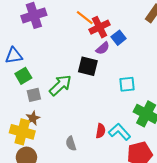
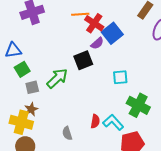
orange line: (85, 18) -> (80, 14), turned -42
red cross: (100, 27) -> (94, 23), turned -30
blue square: (119, 38) -> (112, 33), size x1.5
black square: (88, 66) -> (83, 60), turned -36

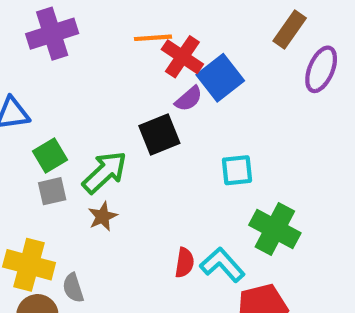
green square: (22, 69) -> (50, 155), moved
brown star: (31, 109) -> (103, 216), moved
gray semicircle: (67, 133) -> (73, 288), moved

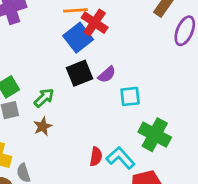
blue square: (220, 78) -> (78, 38), moved
purple semicircle: (189, 99) -> (107, 75), moved
green arrow: (105, 172) -> (44, 98), size x0.7

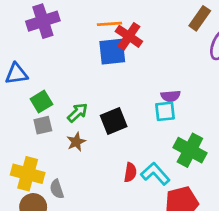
blue square: (78, 38) -> (112, 52), turned 32
black square: (80, 73) -> (114, 121), moved
purple semicircle: (107, 75) -> (171, 96), moved, turned 36

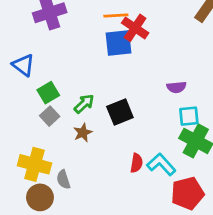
blue triangle: (16, 74) -> (23, 65), turned 45
cyan square: (165, 111) -> (189, 116), moved
gray square: (43, 125) -> (50, 116), turned -30

